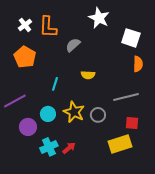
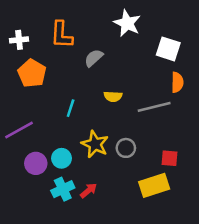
white cross: (25, 25) -> (19, 40), moved, turned 32
gray line: (126, 97) -> (154, 107), moved
cyan circle: (48, 114) -> (62, 158), moved

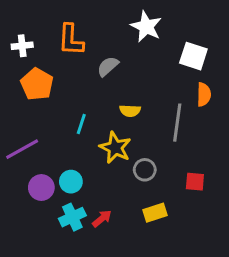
gray line: (154, 107) -> (177, 123), turned -68
yellow star: (95, 144) -> (115, 148), moved
yellow rectangle: (154, 185) -> (155, 213), moved, size x0.7

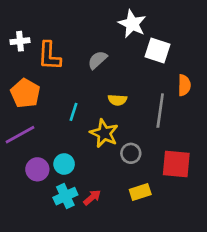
orange L-shape: (71, 40) -> (49, 56), moved
white square: (193, 56) -> (158, 51), moved
orange pentagon: (37, 84) -> (25, 93), moved
red square: (195, 182) -> (176, 164), size x1.6

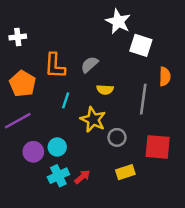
orange L-shape: (49, 56) -> (55, 66), moved
gray semicircle: (97, 60) -> (89, 65), moved

